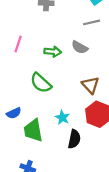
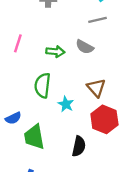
green semicircle: (41, 83) -> (42, 85), turned 55
cyan star: (62, 117) -> (66, 104), moved

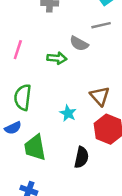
gray semicircle: (85, 47) -> (79, 44), moved
green semicircle: (42, 85) -> (23, 97), moved

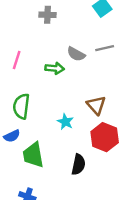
gray line: (101, 25) -> (105, 48), moved

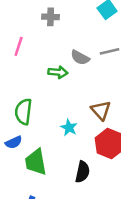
pink line: (17, 60) -> (19, 46), moved

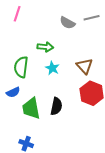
green arrow: (58, 72) -> (45, 47), moved
cyan star: (69, 128) -> (52, 68), moved
black semicircle: (82, 172) -> (56, 106), moved

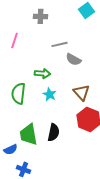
gray line: (92, 18) -> (60, 44), moved
gray semicircle: (67, 23) -> (74, 59), moved
blue semicircle: (13, 92) -> (10, 149), moved

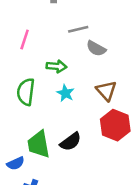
pink line: (14, 40) -> (25, 39), moved
black semicircle: (54, 132) -> (71, 142), turned 42

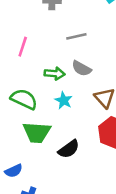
gray semicircle: (96, 48) -> (82, 68), moved
green semicircle: (26, 92) -> (24, 99), turned 108
green trapezoid: (39, 144) -> (37, 132), moved, turned -76

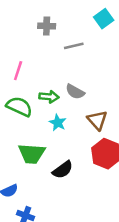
gray line: (76, 36) -> (74, 46), moved
green semicircle: (24, 99) -> (19, 107), moved

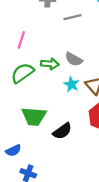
green semicircle: (19, 107) -> (22, 73), turned -60
cyan star: (58, 123) -> (71, 84), moved

